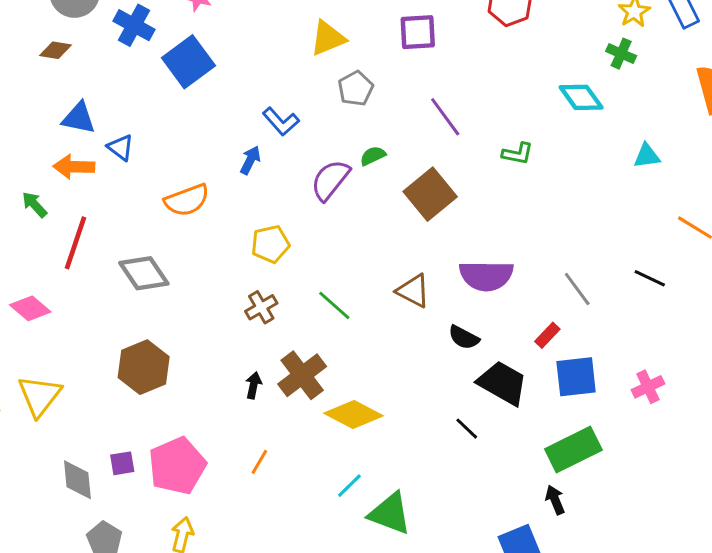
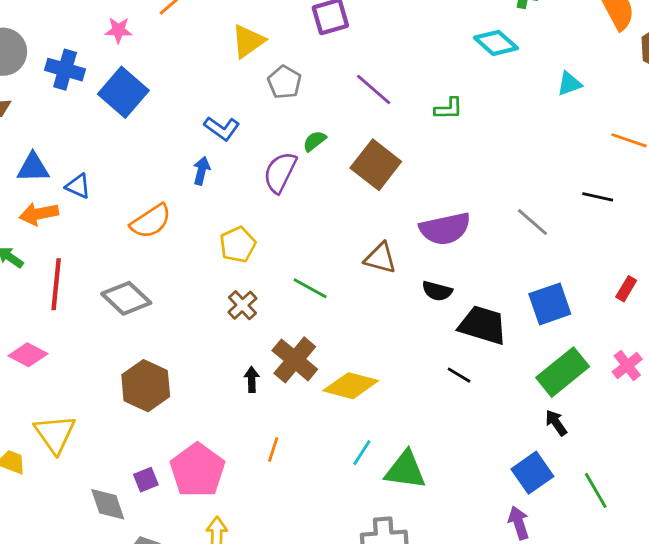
red rectangle: (547, 335) -> (626, 289), moved
pink cross: (648, 387) -> (627, 365), moved

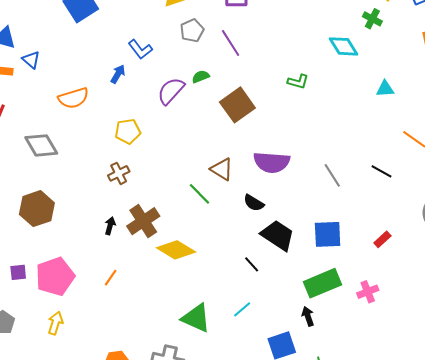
purple line: (374, 90) -> (231, 43), moved
green line: (310, 288) -> (199, 194), moved
cyan line: (362, 453) -> (242, 309), moved

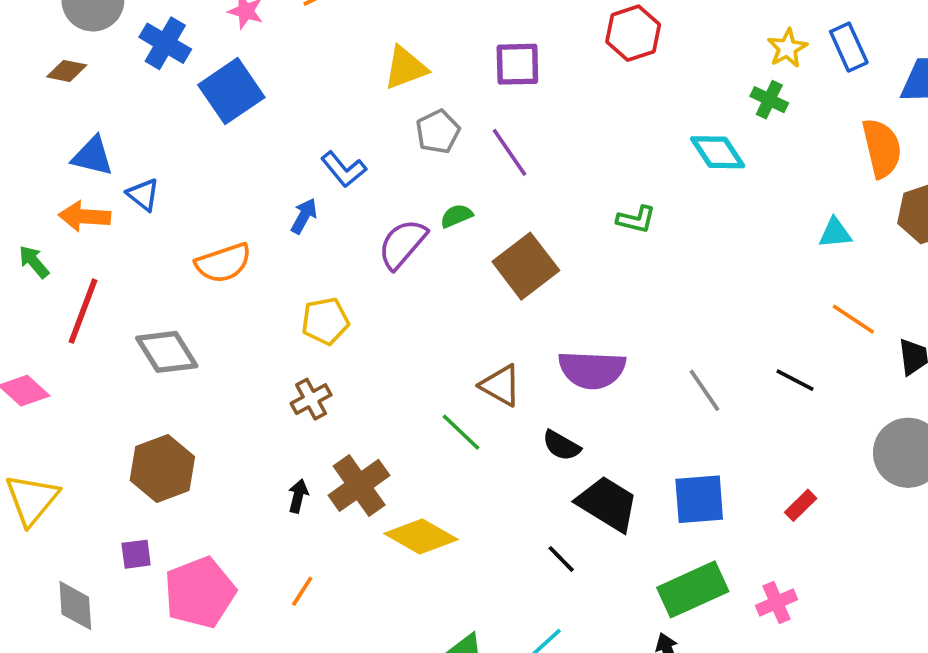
cyan triangle: (385, 89) -> (835, 233), moved
purple square: (18, 272) -> (136, 554), moved

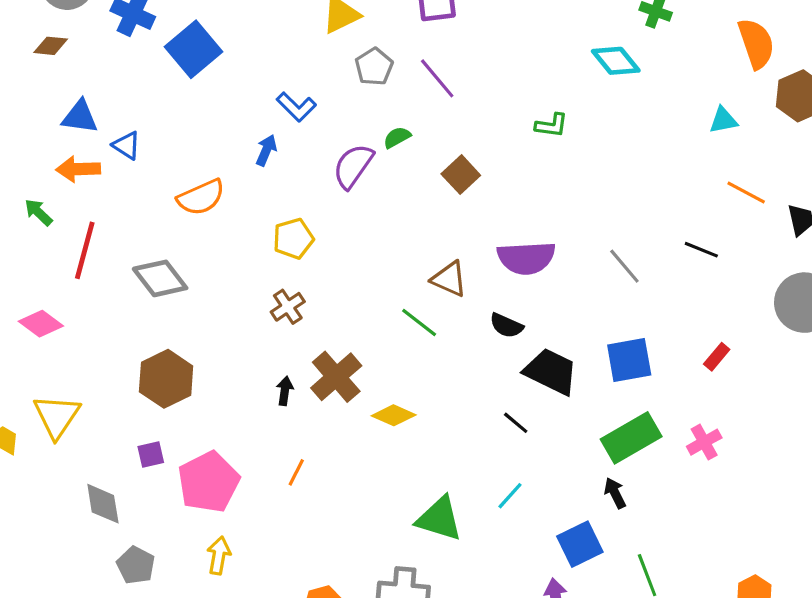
brown square: (526, 266) -> (461, 175), size x0.7
yellow diamond: (421, 536) -> (394, 415), size x0.7

